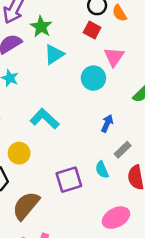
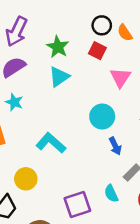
green star: (41, 27) -> (58, 47), moved
cyan circle: (93, 78) -> (102, 117), moved
blue arrow: (107, 123) -> (115, 146), turned 132

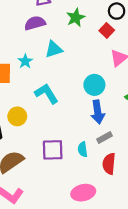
cyan triangle: (59, 77) -> (54, 49), moved
cyan star: (14, 102) -> (25, 61), moved
blue arrow: (115, 146) -> (98, 112), size x1.5

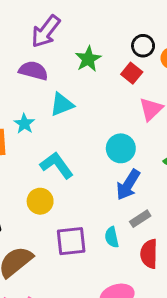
purple semicircle: (35, 23) -> (33, 71), turned 35
blue arrow: (98, 112) -> (128, 185), turned 45
yellow circle: (17, 116) -> (40, 201), moved

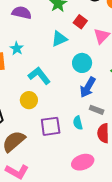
red square: (132, 73) -> (80, 22), moved
cyan triangle: (62, 104) -> (59, 39), moved
gray rectangle: (140, 219) -> (97, 110), turned 56

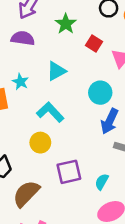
cyan triangle: (59, 39) -> (56, 71), moved
cyan semicircle: (78, 123) -> (102, 182), moved, turned 48

